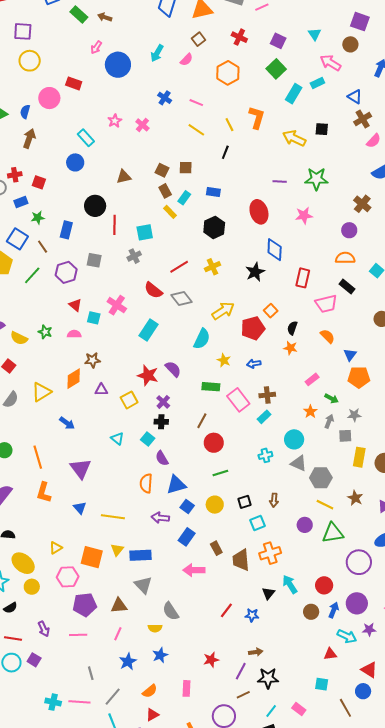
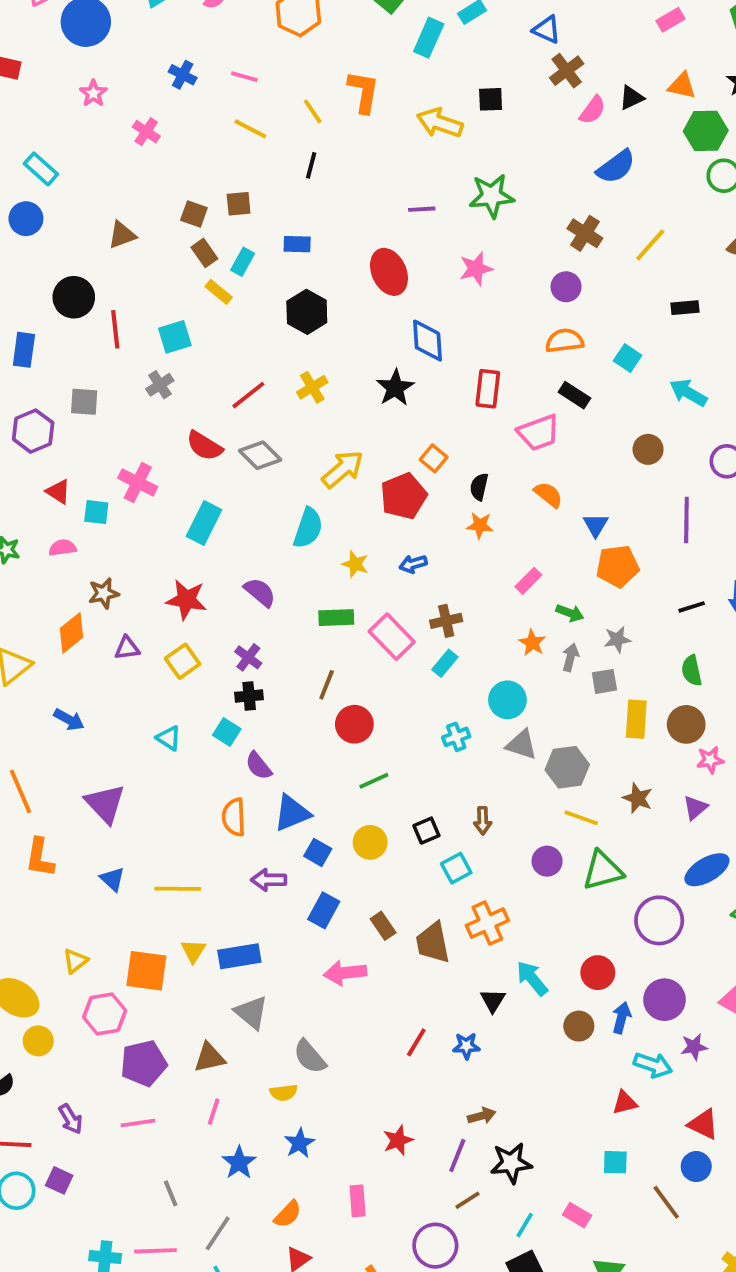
pink star: (115, 121) -> (93, 93), moved
red star: (148, 375) -> (186, 600), moved

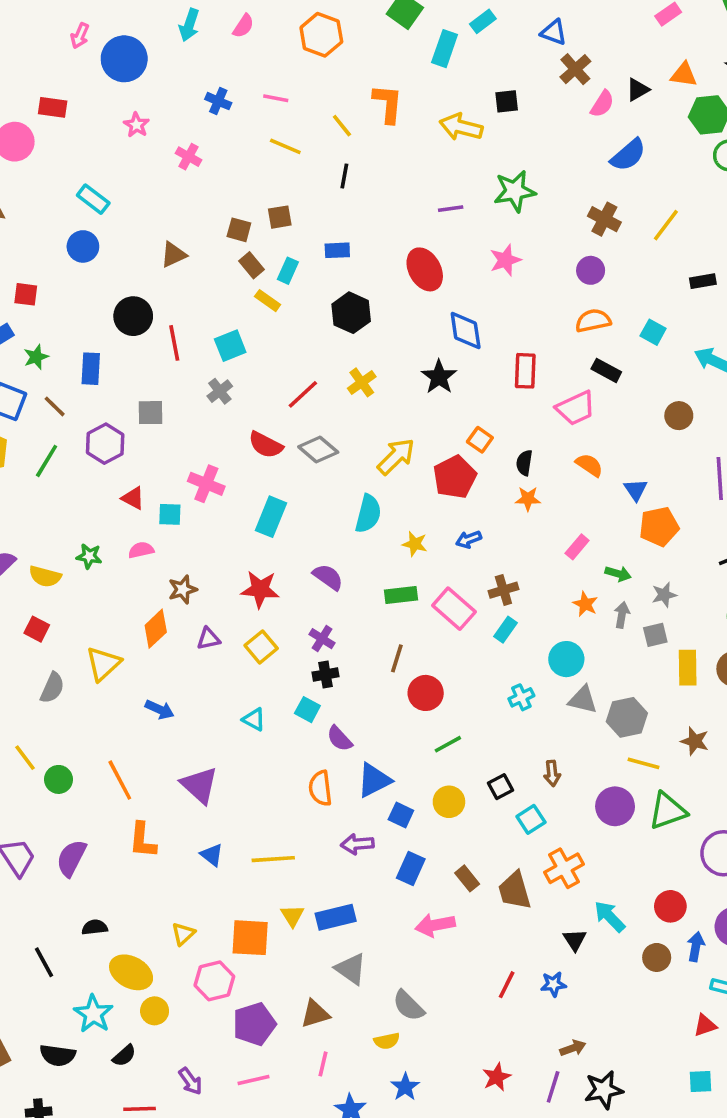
purple circle: (547, 861) -> (615, 806), size x1.4

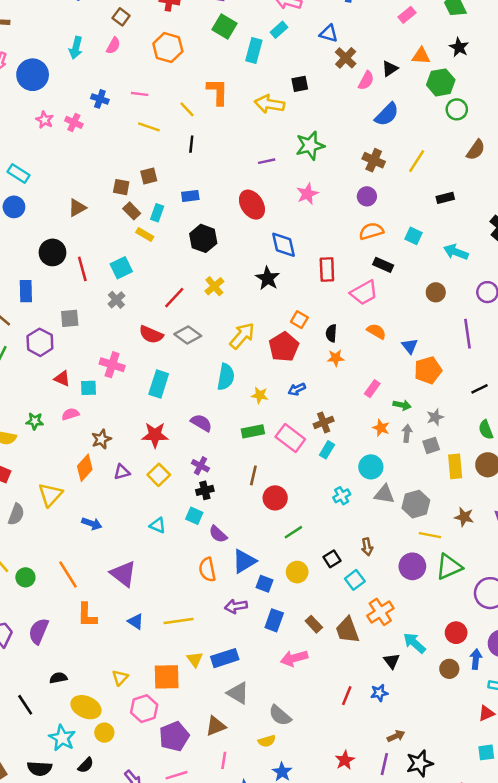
pink cross: (188, 157) -> (74, 122), moved

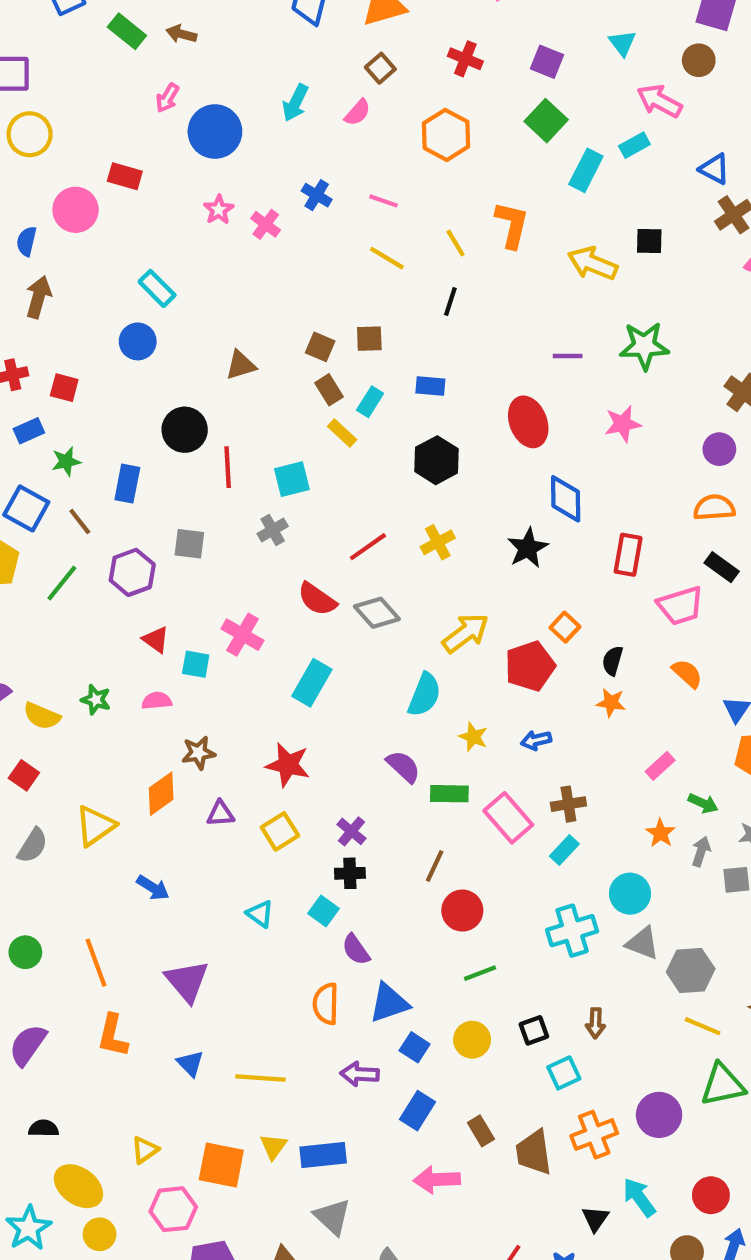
purple semicircle: (201, 423) -> (403, 767), moved
cyan cross: (342, 496) -> (572, 931), size x1.6
purple circle: (412, 566) -> (659, 1115), moved

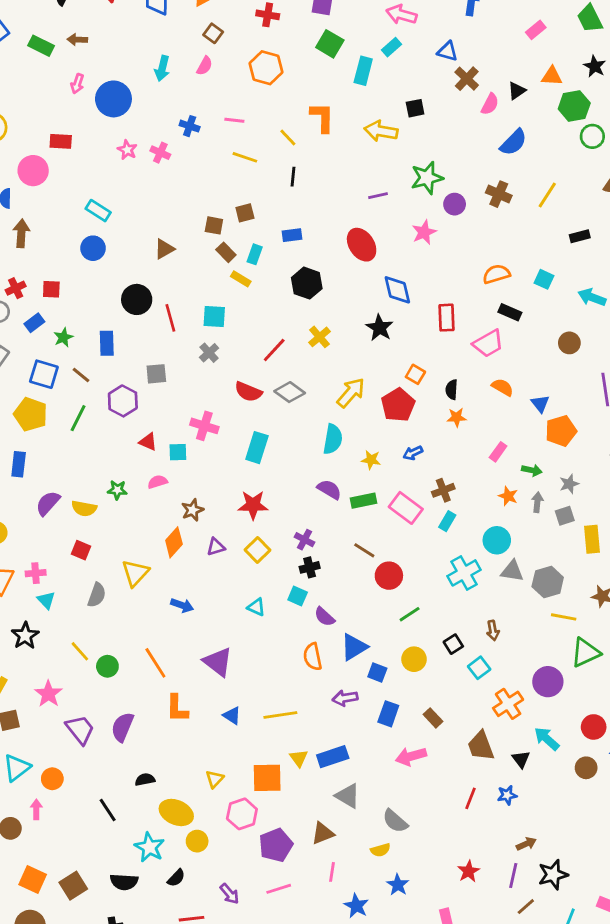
purple circle: (719, 449) -> (455, 204), moved
cyan square: (292, 479) -> (214, 316), turned 30
brown line: (435, 866) -> (364, 550), turned -70
brown trapezoid: (534, 1152) -> (481, 746), moved

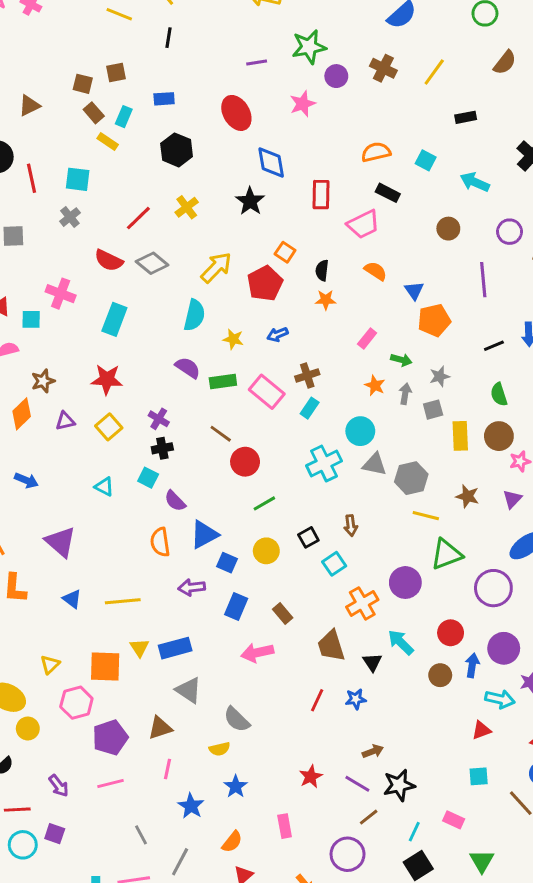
purple line: (513, 875) -> (357, 784), turned -75

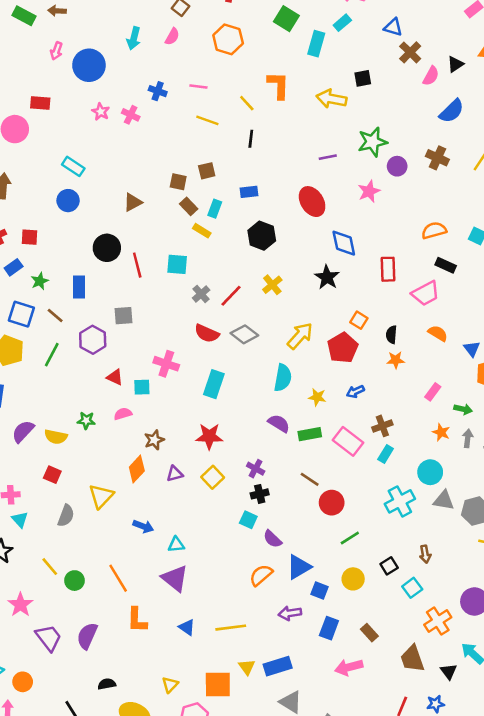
gray cross: (70, 217) -> (201, 294), moved
cyan triangle: (104, 487) -> (176, 545), moved, turned -30
orange semicircle: (160, 542) -> (261, 575), turned 60

